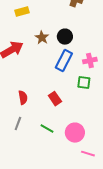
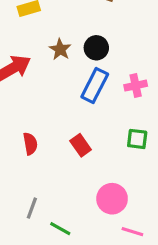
green square: (84, 83) -> (137, 139), moved
gray line: (18, 124) -> (32, 208), moved
green line: (47, 129) -> (60, 229), moved

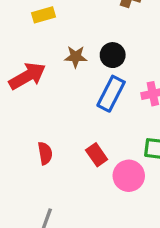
brown star: (60, 49) -> (76, 57), turned -30
pink circle: (112, 199) -> (129, 176), moved

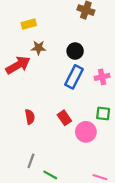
brown star: (76, 57) -> (38, 48), moved

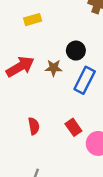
brown star: (38, 48) -> (54, 68), moved
black circle: (75, 51) -> (76, 51), moved

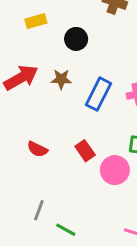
black circle: (76, 51) -> (76, 39), moved
red semicircle: (34, 126) -> (37, 149), turned 126

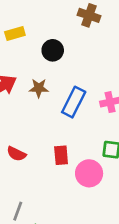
red rectangle: (85, 151) -> (61, 155), turned 30

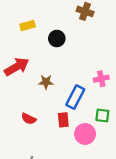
brown star: (39, 88) -> (46, 82), moved
blue rectangle: (74, 102) -> (75, 97), moved

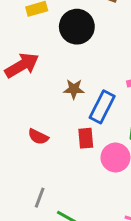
black circle: (57, 39) -> (77, 27), size x1.5
brown star: (46, 82) -> (74, 89), moved

